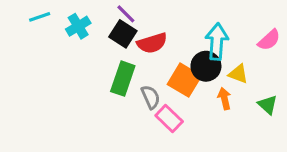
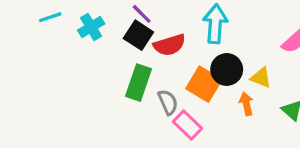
cyan arrow: (217, 42) -> (215, 24), moved

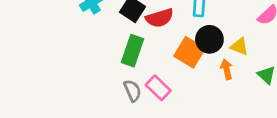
gray semicircle: (168, 102) -> (133, 91), moved
pink rectangle: (187, 125) -> (158, 88), moved

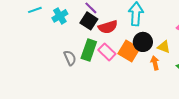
pink rectangle: (158, 88) -> (107, 52), moved
gray semicircle: (133, 91) -> (70, 58), moved

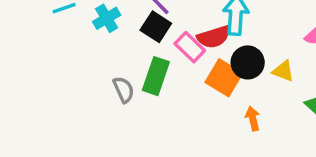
red semicircle: (108, 27) -> (214, 37), moved
pink rectangle: (107, 52) -> (190, 47), moved
orange arrow: (155, 63) -> (253, 119), moved

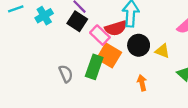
green rectangle: (156, 76) -> (94, 67), moved
orange square: (224, 78) -> (109, 55), moved
gray semicircle: (124, 90) -> (66, 74), moved

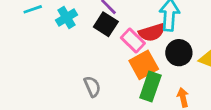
orange square: (109, 55) -> (144, 65), turned 30
green rectangle: (94, 67) -> (150, 87), moved

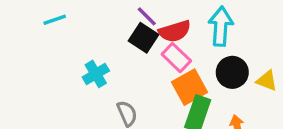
cyan cross: (67, 17) -> (96, 74), moved
red semicircle: (152, 32) -> (175, 31), moved

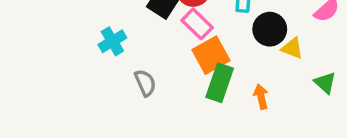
black circle: (232, 72) -> (270, 29), moved

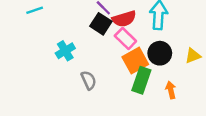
black circle: (270, 29) -> (160, 53), moved
yellow triangle: (292, 48) -> (193, 56), turned -42

